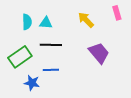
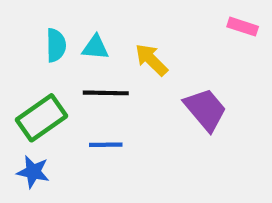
pink rectangle: (117, 13) -> (243, 27), turned -56
yellow arrow: (86, 20) -> (151, 60), moved
blue star: (32, 83) -> (33, 172), moved

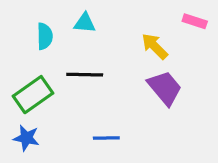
cyan triangle: (95, 47) -> (85, 23), moved
yellow arrow: (151, 60) -> (155, 46), moved
blue line: (106, 145) -> (106, 138), moved

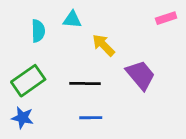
pink rectangle: (195, 21) -> (166, 18), turned -36
yellow arrow: (155, 46) -> (104, 45), moved
black line: (85, 75) -> (85, 84), moved

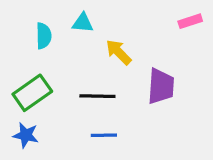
purple trapezoid: (141, 75) -> (161, 86), turned 44

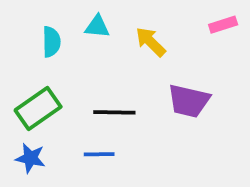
yellow arrow: (119, 52) -> (151, 42), moved
purple trapezoid: (161, 86) -> (189, 101), turned 99
blue line: (104, 135) -> (99, 154), moved

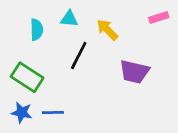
green rectangle: (38, 109) -> (27, 77), turned 68
black line: (114, 112) -> (79, 55), moved, turned -64
blue line: (99, 154) -> (53, 113), moved

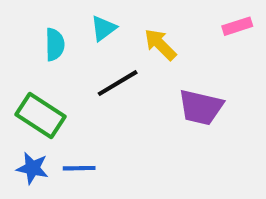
cyan triangle: (69, 19) -> (103, 28), turned -42
black line: (79, 55) -> (118, 83), turned 32

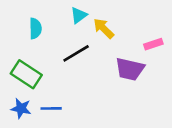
pink rectangle: (237, 26) -> (153, 44), moved
cyan triangle: (103, 28) -> (79, 15), moved

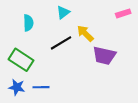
yellow arrow: (104, 28) -> (85, 33), moved
pink rectangle: (153, 44) -> (123, 13), moved

